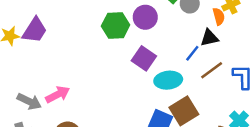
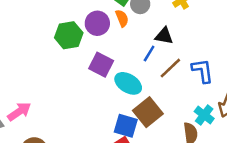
orange semicircle: (219, 16) -> (122, 18), moved
black triangle: (209, 38) -> (164, 36), turned 30
cyan ellipse: (168, 80) -> (128, 83), turned 45

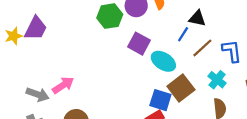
cyan cross: (204, 115) -> (217, 80), moved

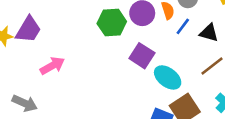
blue line: (183, 34) -> (183, 26), moved
pink arrow: (63, 85) -> (52, 66), moved

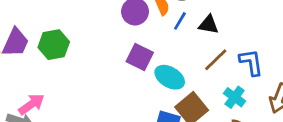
green hexagon: (112, 23) -> (54, 45), moved
pink arrow: (52, 66) -> (31, 104), moved

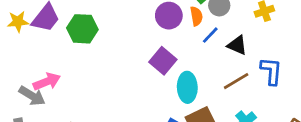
blue L-shape: (251, 62) -> (271, 71), moved
cyan ellipse: (170, 77) -> (187, 87), turned 44

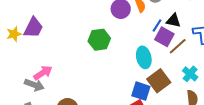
green hexagon: (82, 29) -> (99, 40), moved
blue line: (210, 35) -> (157, 26), moved
purple square: (163, 61) -> (164, 37), moved

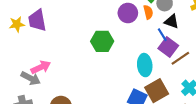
black triangle: (174, 21) -> (172, 22), moved
blue line: (157, 26) -> (162, 35), turned -72
purple trapezoid: (33, 28) -> (37, 20), turned 135

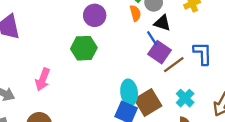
purple circle: (128, 13) -> (95, 15), moved
cyan ellipse: (145, 65) -> (129, 92), moved
pink arrow: (41, 67) -> (43, 79), moved, turned 138

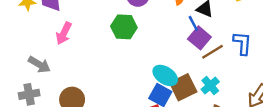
pink arrow: (43, 79) -> (64, 33), moved
cyan ellipse: (129, 92) -> (165, 75), turned -55
cyan cross: (185, 98) -> (210, 86), moved

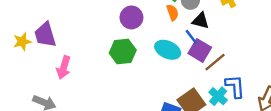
blue L-shape: (242, 43) -> (235, 86), moved
cyan ellipse: (165, 75) -> (168, 50), moved

